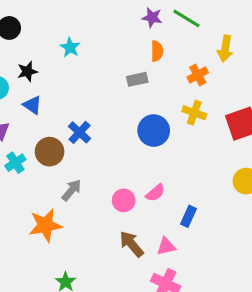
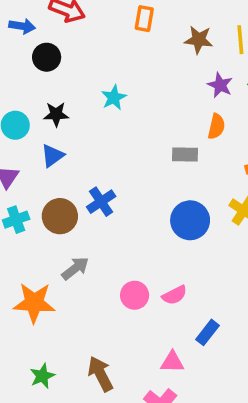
blue triangle: (32, 105) -> (52, 156), turned 36
brown arrow: (132, 244) -> (100, 374), moved

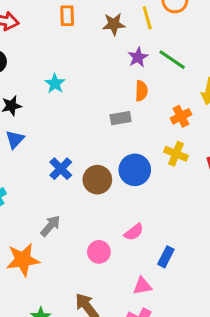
purple star: (220, 85) -> (138, 57), turned 30
brown circle: (60, 216) -> (97, 180), moved
pink circle: (135, 295) -> (99, 252), moved

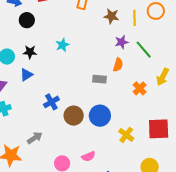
orange cross: (181, 116) -> (140, 88), turned -32
yellow cross: (176, 154) -> (126, 135), moved

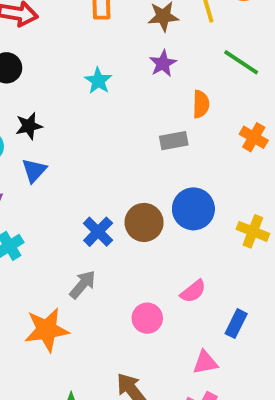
purple star: (122, 42) -> (163, 63), moved
cyan star: (62, 45) -> (98, 81), moved
blue cross: (51, 102) -> (98, 232), moved

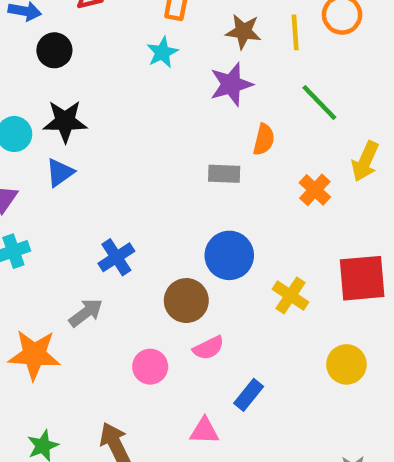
purple star: (163, 63) -> (231, 84), size x1.4
cyan star: (98, 81) -> (162, 52), moved
black star: (29, 126) -> (65, 121), size x1.4
brown circle: (144, 222) -> (186, 301), moved

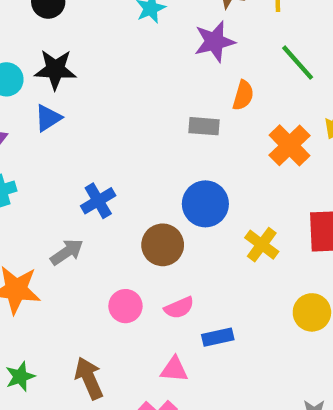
orange cross: (315, 190) -> (290, 145), size x1.4
pink semicircle: (208, 348) -> (179, 308), moved
blue rectangle: (249, 395) -> (218, 337), turned 36

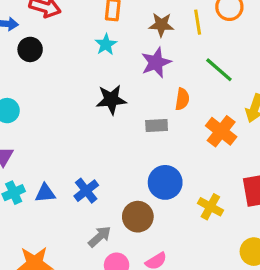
black star: (55, 69) -> (111, 100), moved
blue triangle: (48, 118) -> (45, 193), moved, turned 35
gray arrow: (67, 252) -> (100, 237), moved

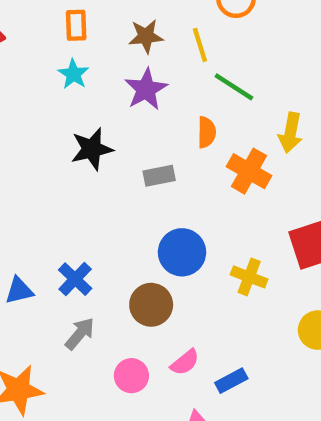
yellow line: (198, 22) -> (200, 45), moved
orange semicircle: (182, 99) -> (207, 132), moved
gray arrow: (100, 237) -> (80, 334), moved

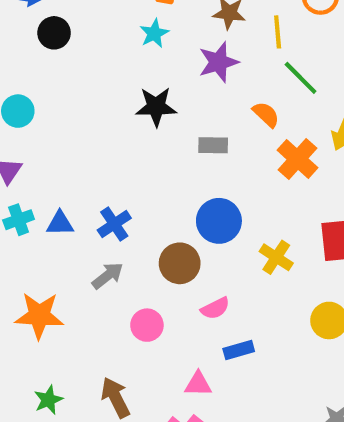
orange semicircle: (207, 132) -> (266, 114), turned -60
pink semicircle: (185, 362) -> (215, 308), moved

